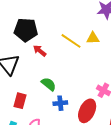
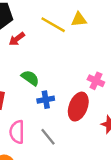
red arrow: (40, 51) -> (17, 39), turned -72

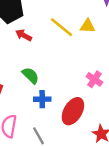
red arrow: (17, 39) -> (24, 35), turned 56
pink cross: (96, 81) -> (94, 79), moved

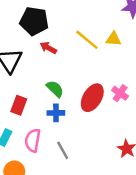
blue cross: (42, 99) -> (56, 113), moved
red ellipse: (73, 111) -> (92, 98), moved

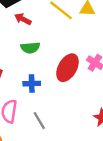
green semicircle: (55, 89) -> (30, 48), moved, turned 132

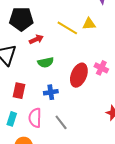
red arrow: (23, 19) -> (36, 39), turned 136

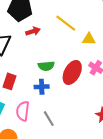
yellow triangle: (89, 24) -> (89, 39), moved
green semicircle: (46, 62) -> (46, 66), moved

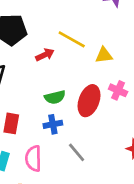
red arrow: (33, 31) -> (45, 55), moved
gray line: (49, 119) -> (77, 152), moved

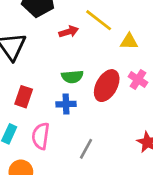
gray line: (77, 152) -> (86, 149), moved, turned 60

